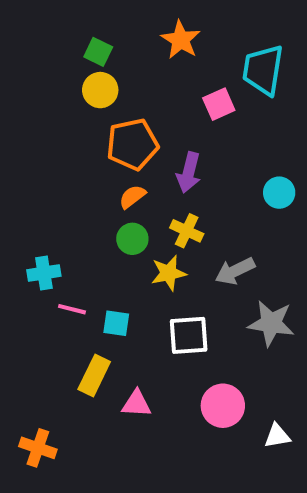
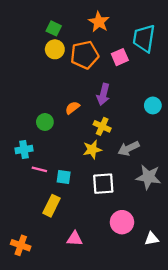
orange pentagon: (132, 144) -> (85, 55), moved
green circle: (132, 239) -> (45, 122), moved
pink triangle: (136, 404) -> (75, 239), moved

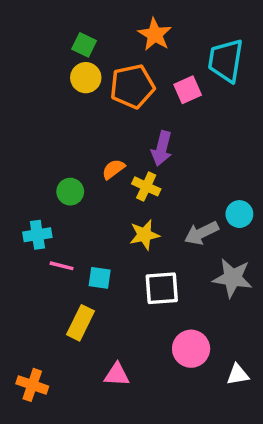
cyan circle: (153, 105) -> (239, 214), moved
yellow cross: (102, 126) -> (146, 186), moved

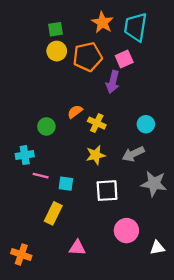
green square: (84, 45) -> (56, 29), turned -35
cyan trapezoid: (226, 60) -> (136, 27), moved
purple arrow: (162, 148) -> (113, 82), moved
cyan circle: (239, 214) -> (146, 124), moved

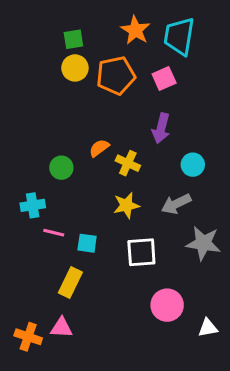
purple arrow: (113, 82) -> (161, 128), moved
pink triangle: (77, 248) -> (61, 328), moved

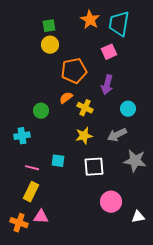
orange pentagon: (116, 76) -> (74, 71), moved
pink line: (54, 233) -> (32, 168), moved
yellow rectangle: (70, 282) -> (31, 192), moved

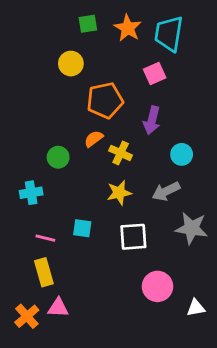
green square: (49, 26) -> (88, 24), moved
yellow rectangle: (31, 192) -> (44, 272), turned -42
orange cross: (19, 223) -> (27, 316), turned 30

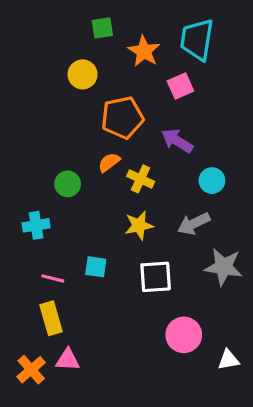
orange star: (128, 28) -> (144, 51), moved
purple arrow: (152, 120) -> (177, 141), turned 108

